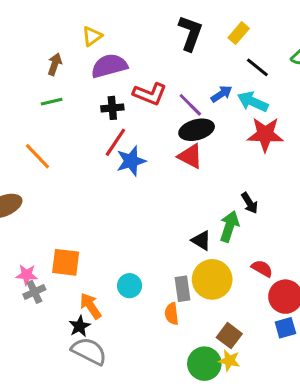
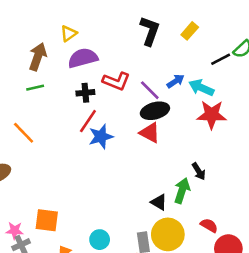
brown arrow: (55, 64) -> (38, 57), size x1.5
black line: (257, 67) -> (221, 59), moved, turned -66

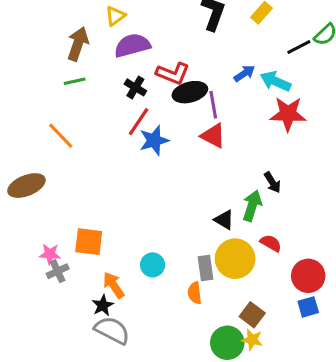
purple line: (150, 90) -> (213, 105), moved, turned 35
black cross: (85, 93) -> (135, 87), turned 36
black ellipse: (155, 111) -> (190, 92), moved
red semicircle: (209, 225) -> (271, 243), moved

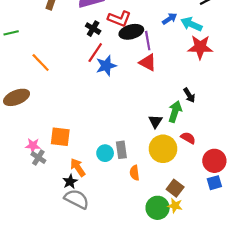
green line: (75, 81) -> (11, 33), moved
black triangle: (224, 220) -> (155, 121), turned 32
gray rectangle: (205, 268) -> (121, 150), moved
gray cross: (58, 271) -> (38, 158), turned -32

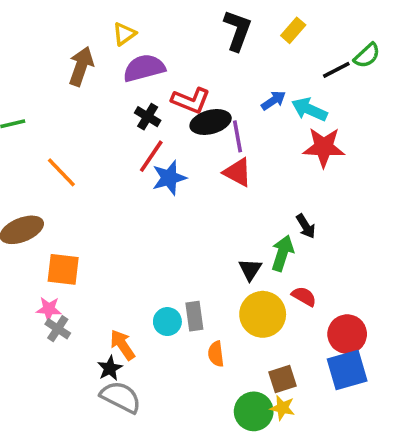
orange square: (60, 137) -> (63, 269), moved
blue square: (214, 183) -> (347, 370), size x1.6
brown square: (175, 188) -> (282, 379), turned 35

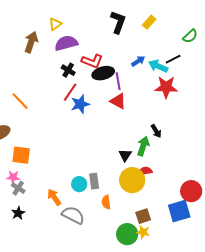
black line: (336, 70) -> (173, 59), moved
red semicircle: (304, 296) -> (145, 171), moved, turned -40
red circle: (347, 334) -> (191, 191), moved
black star: (110, 368) -> (18, 213), moved
gray semicircle: (121, 397) -> (73, 215), moved

